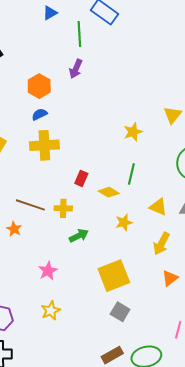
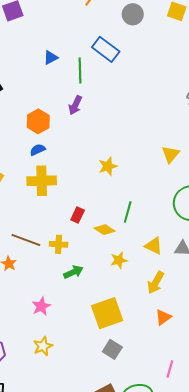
blue triangle: (50, 13) -> (51, 58), moved
yellow star: (133, 132) -> (108, 166), moved

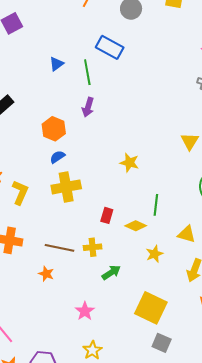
yellow star: (108, 166) -> (129, 163), turned -30
yellow square: (107, 313) -> (151, 308), turned -36

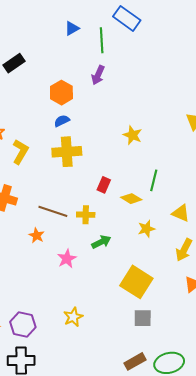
pink star: (85, 311) -> (67, 259), moved
gray square: (162, 343) -> (143, 318), turned -30

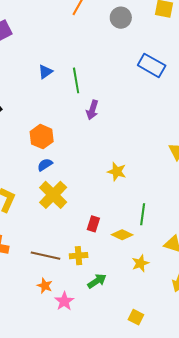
blue rectangle: (127, 18) -> (152, 65), moved
purple arrow: (98, 75) -> (92, 110), moved
yellow cross: (67, 152) -> (53, 195), turned -36
orange star: (37, 235) -> (45, 286), moved
yellow square: (136, 282) -> (136, 317), size x0.5

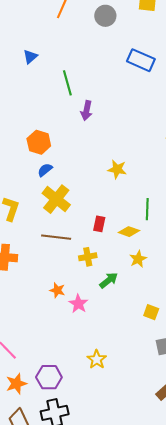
blue triangle: (45, 72) -> (30, 57), moved
brown line: (46, 256) -> (56, 237), moved
yellow star: (140, 263) -> (138, 259), moved

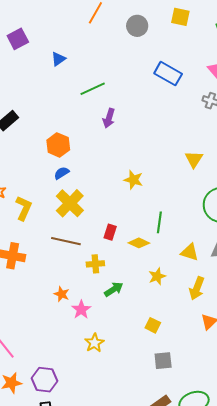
green line: (67, 83) -> (93, 89), turned 75
yellow star: (138, 259) -> (157, 276), moved
yellow star: (97, 359) -> (94, 343), moved

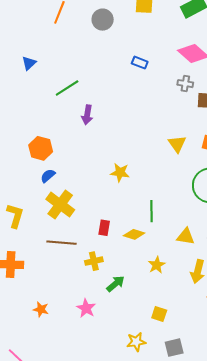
blue rectangle: (168, 74) -> (140, 63), size x0.6
orange star: (62, 294) -> (41, 309), moved
yellow star: (94, 343) -> (136, 342), moved, turned 30

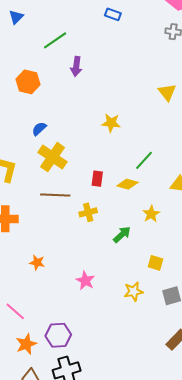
blue rectangle: (140, 63) -> (113, 14), moved
orange hexagon: (41, 148) -> (28, 82), moved
green line: (152, 211) -> (144, 160), turned 45
green arrow: (116, 284) -> (122, 235), moved
pink star: (86, 308) -> (85, 281), moved

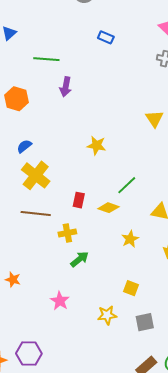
green line: (55, 40) -> (46, 59), turned 35
green arrow: (122, 235) -> (80, 259), moved

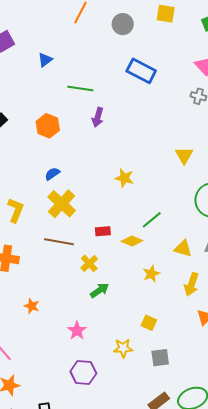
blue rectangle: (106, 37) -> (141, 71), size x1.8
red rectangle: (79, 200) -> (103, 231), turned 70
yellow cross: (67, 233) -> (89, 263), turned -36
purple hexagon: (29, 354) -> (83, 372), moved

